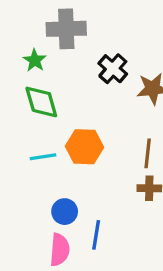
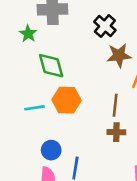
black cross: (113, 69) -> (105, 26), moved
green diamond: (41, 102) -> (51, 66), moved

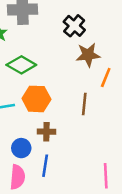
green diamond: (51, 66) -> (21, 65), turned -44
brown cross: (116, 132) -> (46, 132), moved

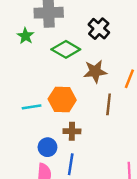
brown star: (88, 55) -> (95, 71), moved
green diamond: (21, 65) -> (66, 49), moved

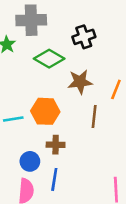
black cross: (99, 29) -> (84, 37), turned 30

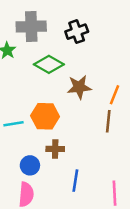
black cross: (84, 37) -> (77, 32), moved
brown line: (94, 116) -> (108, 121), moved
blue line: (54, 179) -> (75, 181), moved

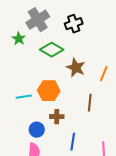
gray cross: (31, 27) -> (38, 20), turned -30
brown star: (79, 87) -> (76, 68), turned 30
brown line: (108, 121) -> (90, 103), moved

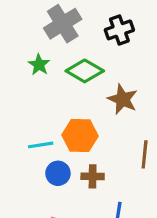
green star: (19, 39) -> (39, 65), moved
blue circle: (37, 130) -> (58, 173), moved

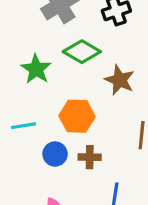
green star: (39, 65) -> (36, 69), moved, size x1.4
cyan line: (41, 145) -> (24, 126), moved

